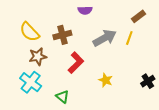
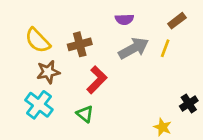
purple semicircle: (85, 10) -> (124, 19), moved
yellow star: (106, 80) -> (162, 127), moved
green triangle: (62, 97) -> (85, 114), moved

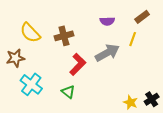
purple semicircle: (124, 19) -> (107, 21), moved
gray arrow: (134, 48) -> (107, 53), moved
brown star: (48, 72) -> (15, 58), moved
black cross: (189, 103) -> (152, 99), moved

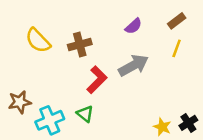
purple semicircle: (107, 21) -> (133, 26), turned -40
yellow line: (133, 39) -> (177, 48), moved
brown star: (15, 58) -> (20, 102), moved
cyan cross: (31, 84) -> (50, 120), moved, turned 30

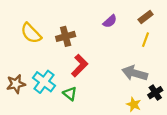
gray arrow: (133, 65) -> (135, 73), moved, turned -135
cyan cross: (50, 120) -> (44, 82), moved, turned -30
black cross: (188, 123) -> (155, 93), moved

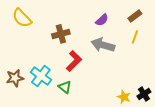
yellow semicircle: (31, 33) -> (22, 18), moved
gray arrow: (135, 73) -> (103, 45), moved
black cross: (155, 93) -> (144, 94), moved

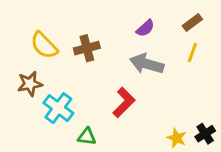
yellow semicircle: (22, 18) -> (44, 45), moved
red L-shape: (74, 61) -> (124, 102), moved
brown star: (15, 78) -> (30, 84), moved
green triangle: (65, 87) -> (87, 137), moved, turned -32

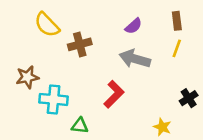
brown rectangle: (192, 22) -> (177, 21), turned -60
yellow semicircle: (44, 45) -> (47, 25), moved
cyan cross: (58, 108) -> (54, 99), turned -32
black cross: (205, 134) -> (189, 98), moved

